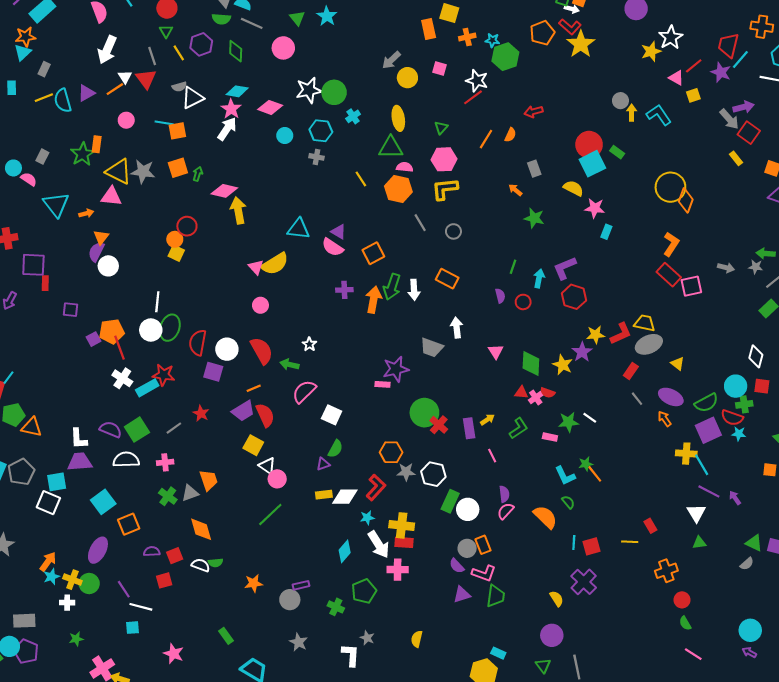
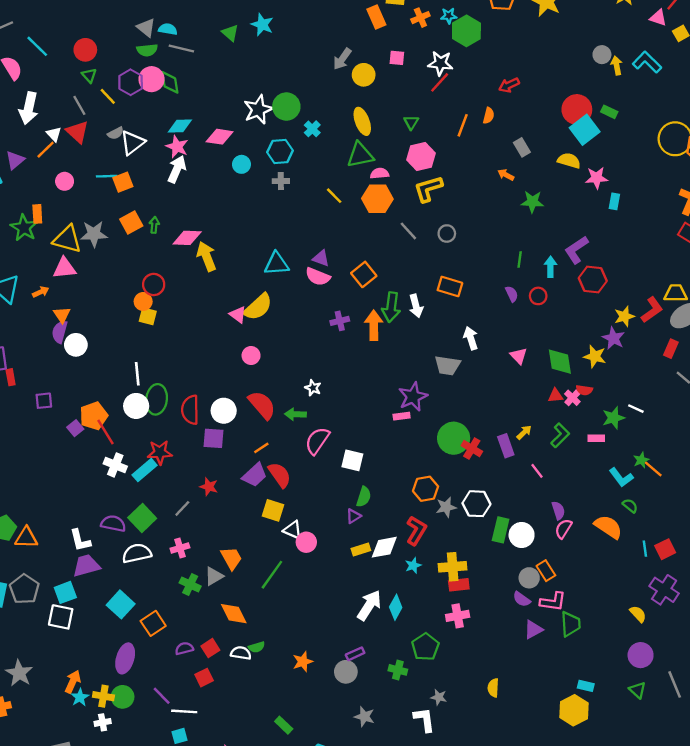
pink circle: (283, 48) -> (151, 79), moved
green line: (270, 514) -> (272, 575), moved
white arrow: (379, 544) -> (369, 605), moved, turned -104

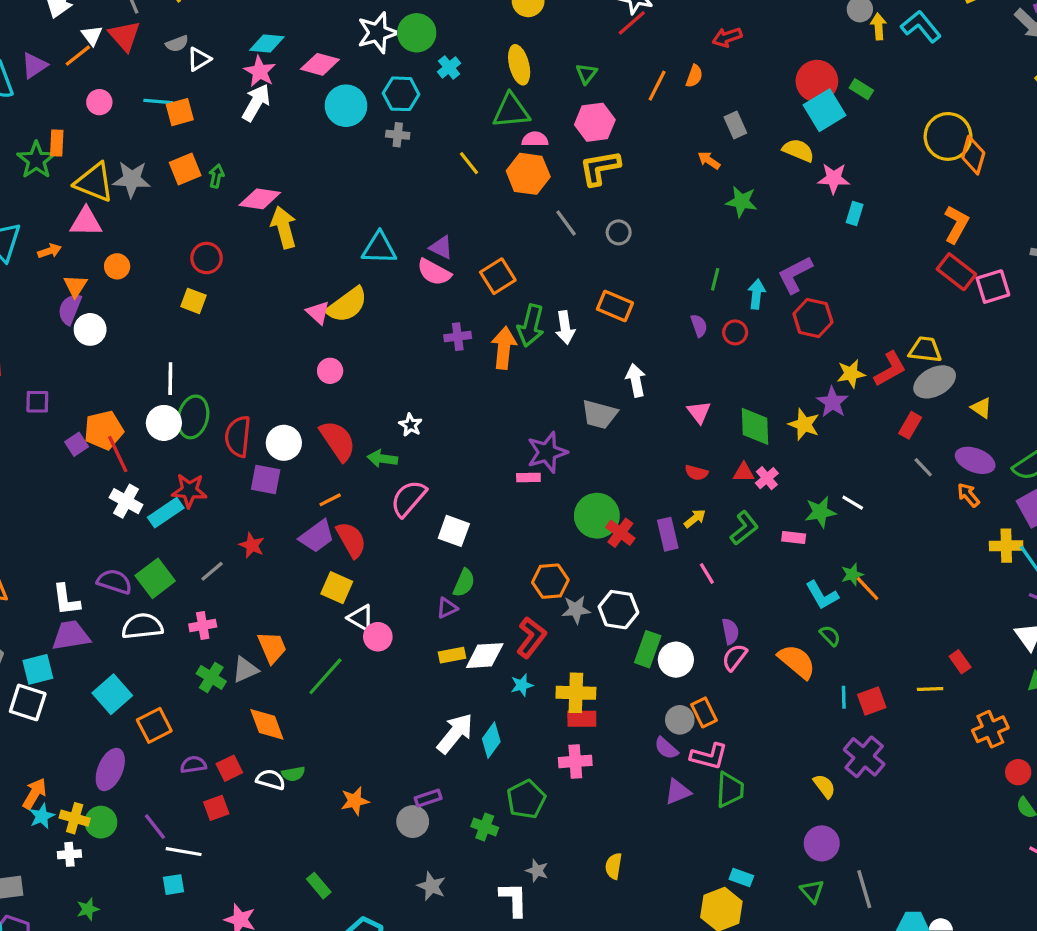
white triangle: (132, 143) -> (199, 59), size x0.7
cyan circle: (241, 164) -> (346, 106), size x1.6
orange circle: (143, 301) -> (117, 266), moved
red semicircle: (584, 390) -> (696, 473), moved

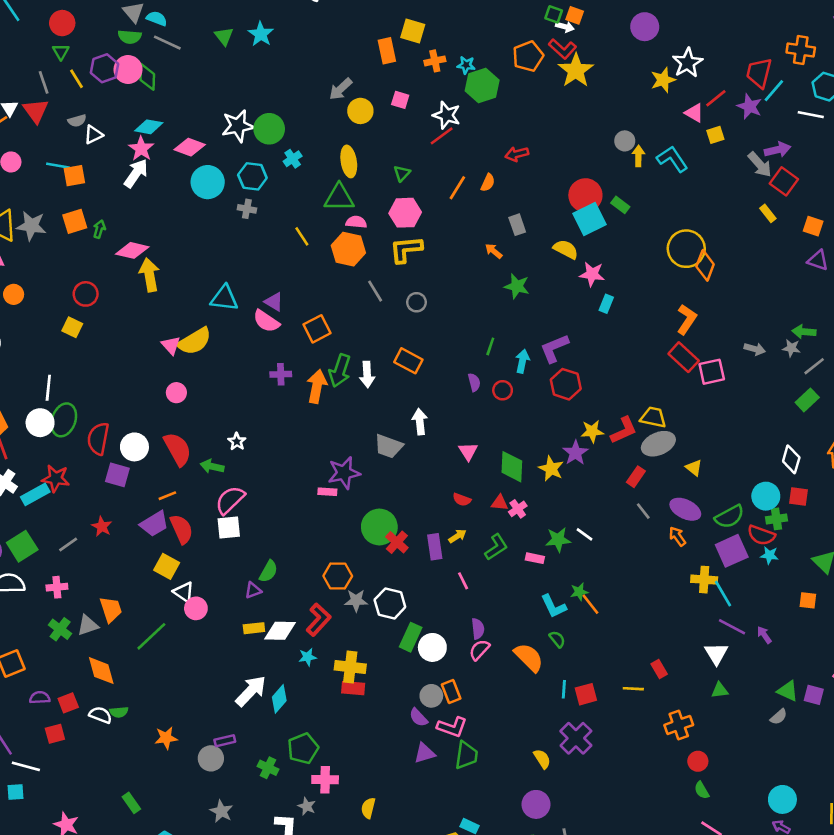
white square: (454, 531) -> (229, 527), moved, turned -30
pink cross: (575, 761) -> (325, 780), moved

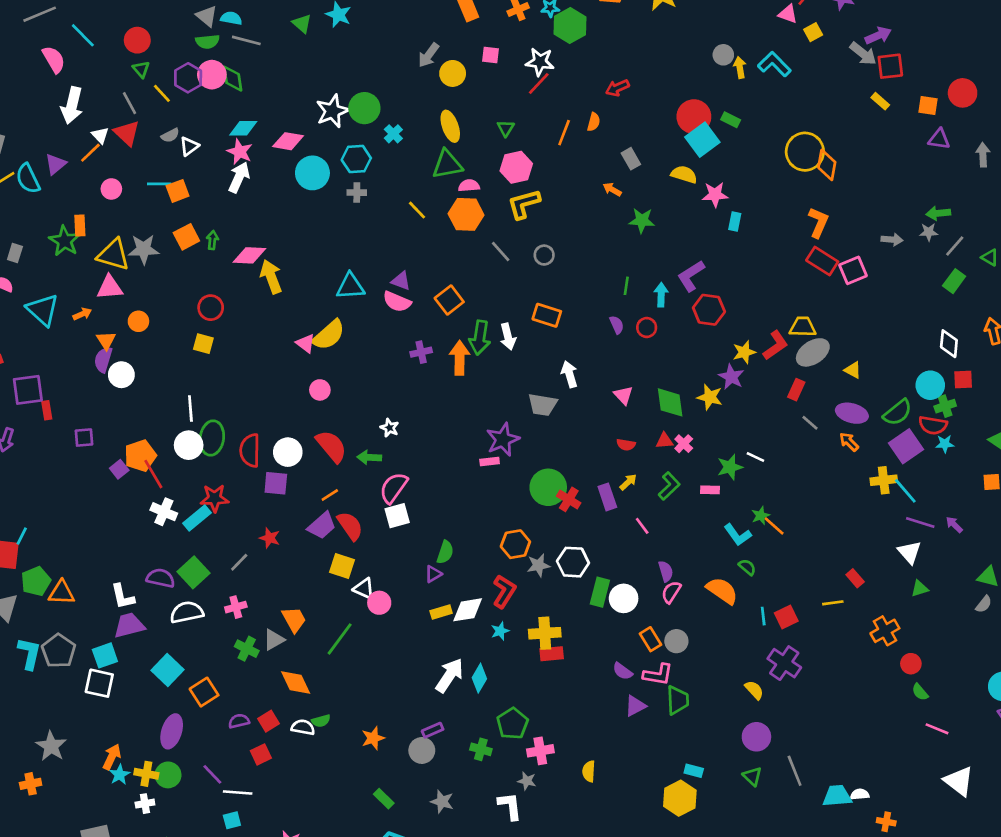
red square: (784, 181) -> (890, 66), turned -32
gray circle: (431, 696) -> (676, 641), moved
green rectangle: (131, 803) -> (384, 799), moved

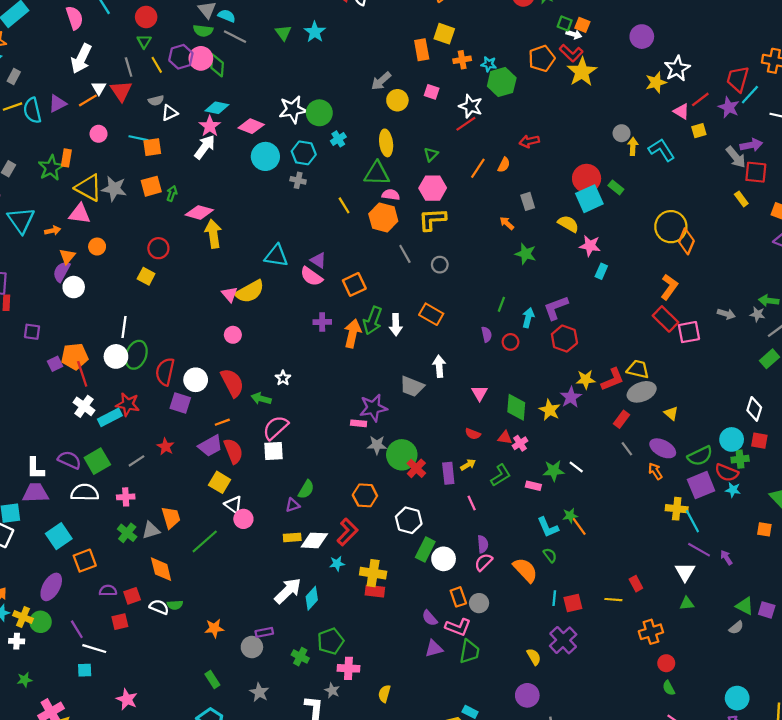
gray star: (538, 565) -> (377, 445), moved

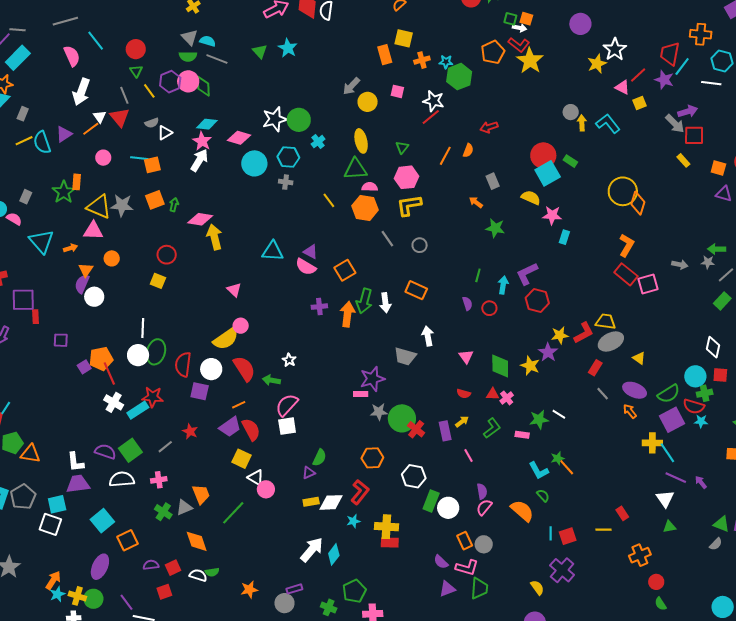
yellow semicircle: (250, 291) -> (226, 339), moved

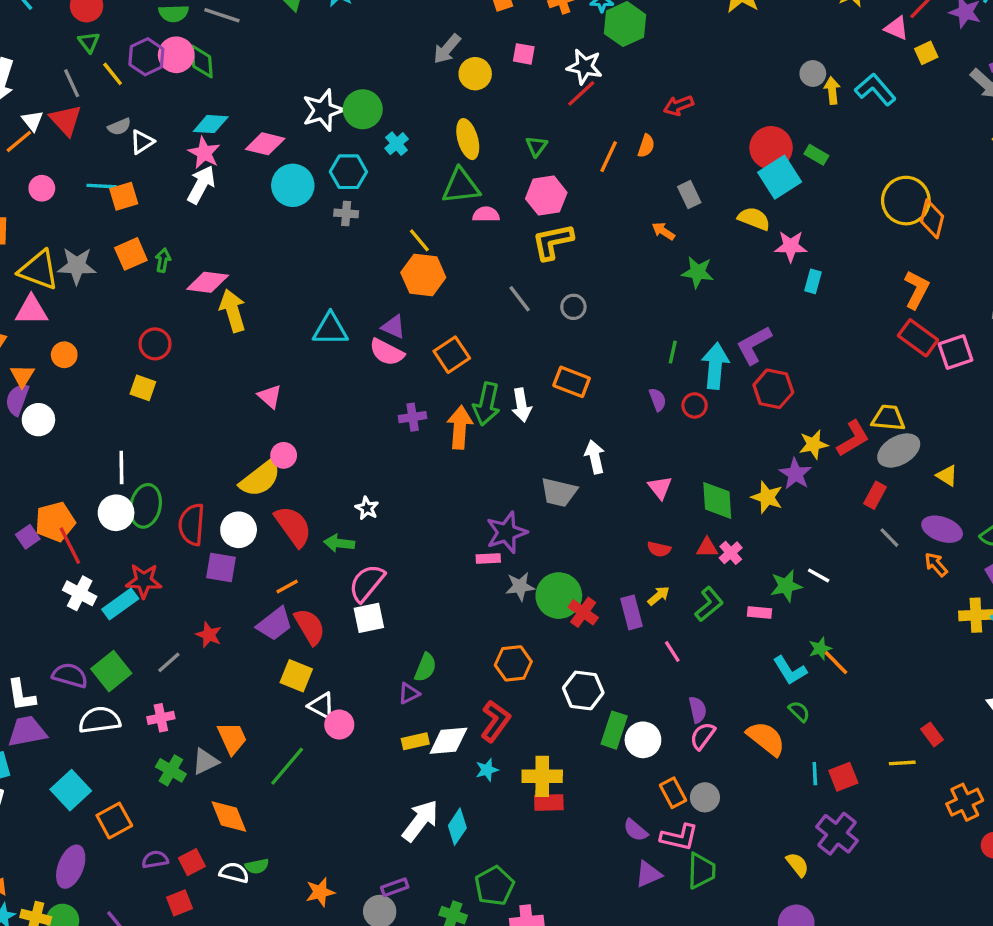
orange hexagon: (365, 208) -> (423, 275), moved
cyan arrow: (503, 285) -> (715, 366), size x1.5

